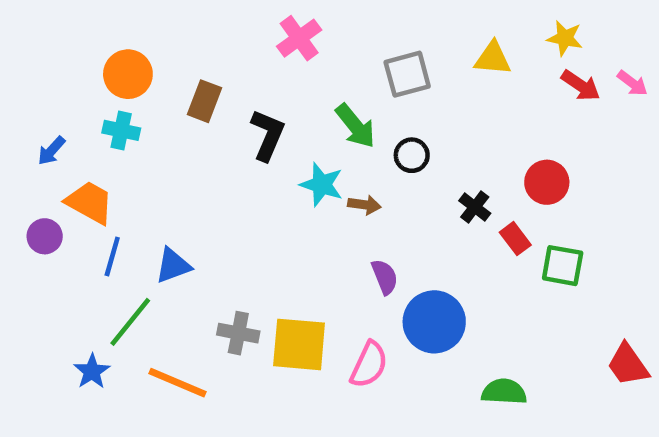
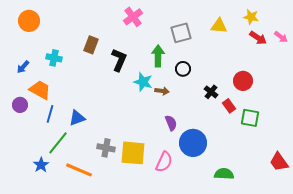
orange circle: (128, 74) -> (29, 21), moved
green arrow: (355, 126) -> (158, 56), turned -140

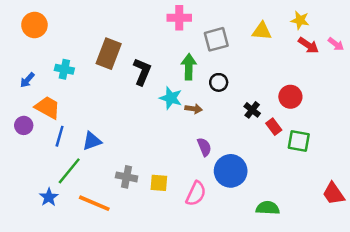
pink cross: (133, 17) -> (179, 18), moved, turned 36
brown rectangle: (91, 45) -> (109, 54), size x1.4
yellow square: (133, 153) -> (159, 183), size x0.6

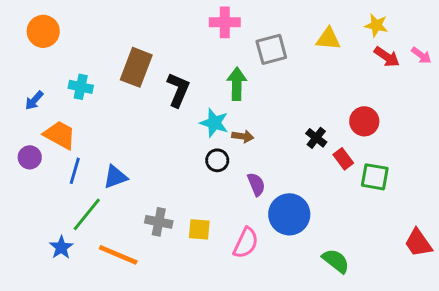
black circle: (219, 82) -> (217, 160), moved
green semicircle: (268, 208) -> (336, 261), turned 35

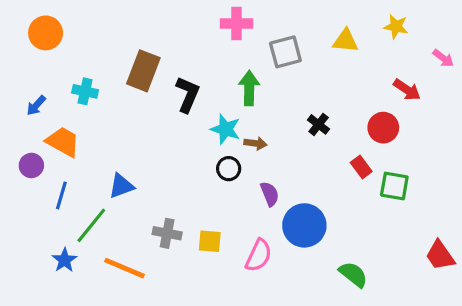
red arrow: (387, 57) -> (407, 90), moved
black cross: (316, 138) -> (319, 124), moved
blue line: (75, 171) -> (61, 195), moved

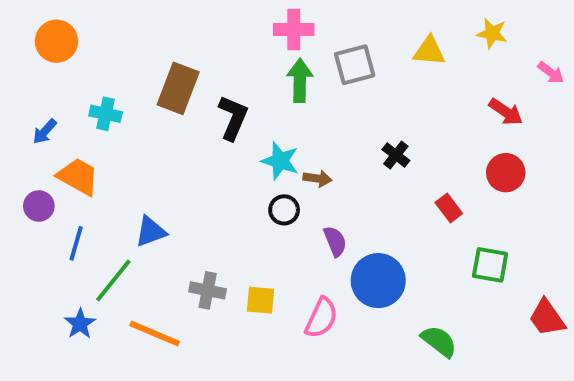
green arrow: (249, 88) -> (300, 80), moved
red circle: (383, 128) -> (506, 173), moved
green square: (394, 186) -> (490, 265), moved

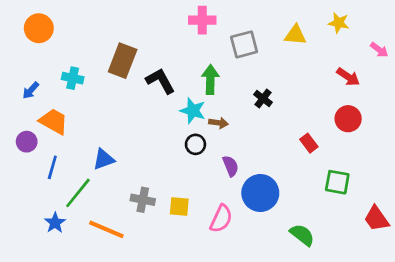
green arrow: (300, 80) -> (210, 80), moved
black L-shape: (233, 118) -> (160, 81), turned -52
black cross: (396, 155) -> (263, 98), moved

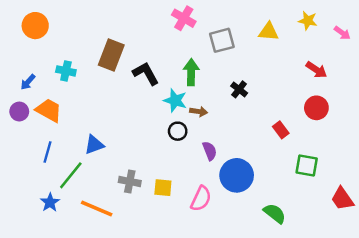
pink cross: (202, 20) -> (184, 18), turned 30
pink arrow: (379, 50) -> (342, 33), moved
purple circle: (27, 142) -> (19, 112), moved

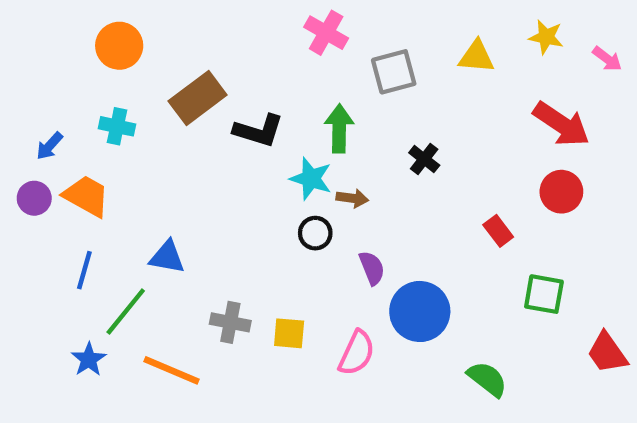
orange circle: (35, 26) -> (119, 46), moved
brown rectangle: (111, 55) -> (198, 98), turned 32
red arrow: (316, 70) -> (561, 124), size x1.5
black L-shape: (146, 73) -> (259, 131), turned 136
blue triangle: (94, 145) -> (167, 257), turned 30

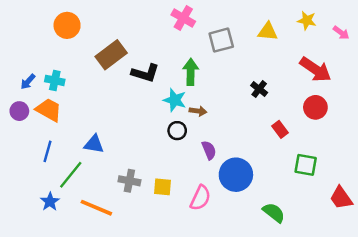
cyan cross: (117, 126) -> (55, 80), moved
black cross: (424, 159) -> (259, 89), moved

